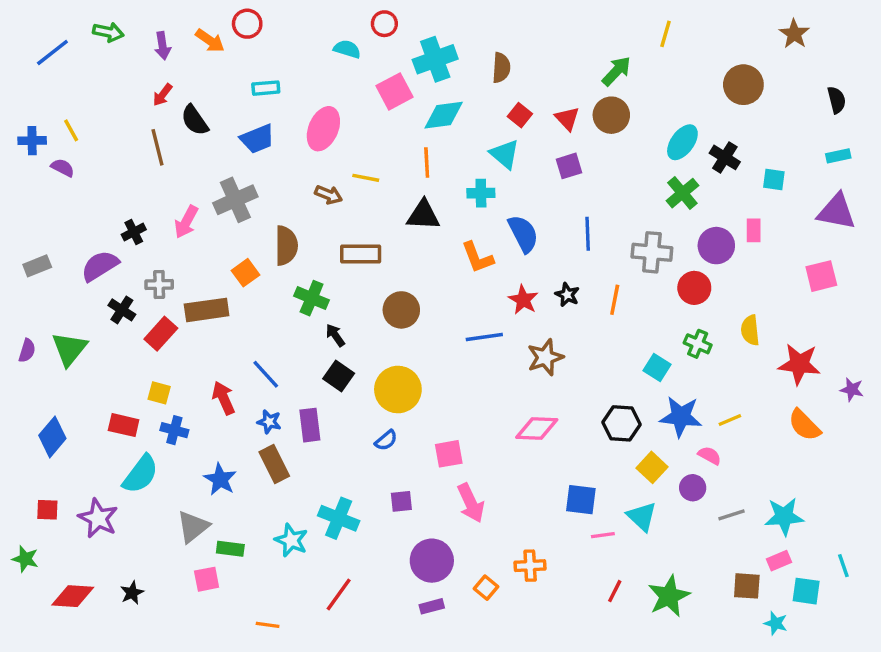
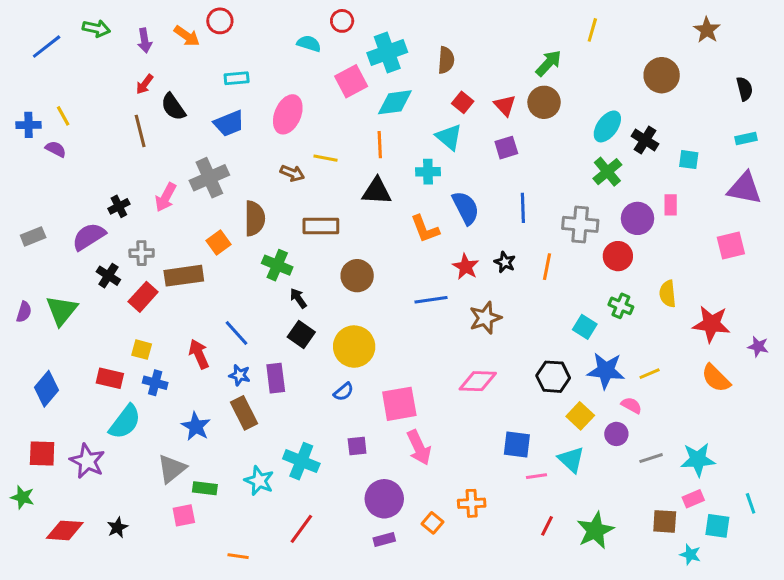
pink square: (449, 454) -> (399, 404), size x1.4
red square: (47, 510) -> (42, 454), size x1.4

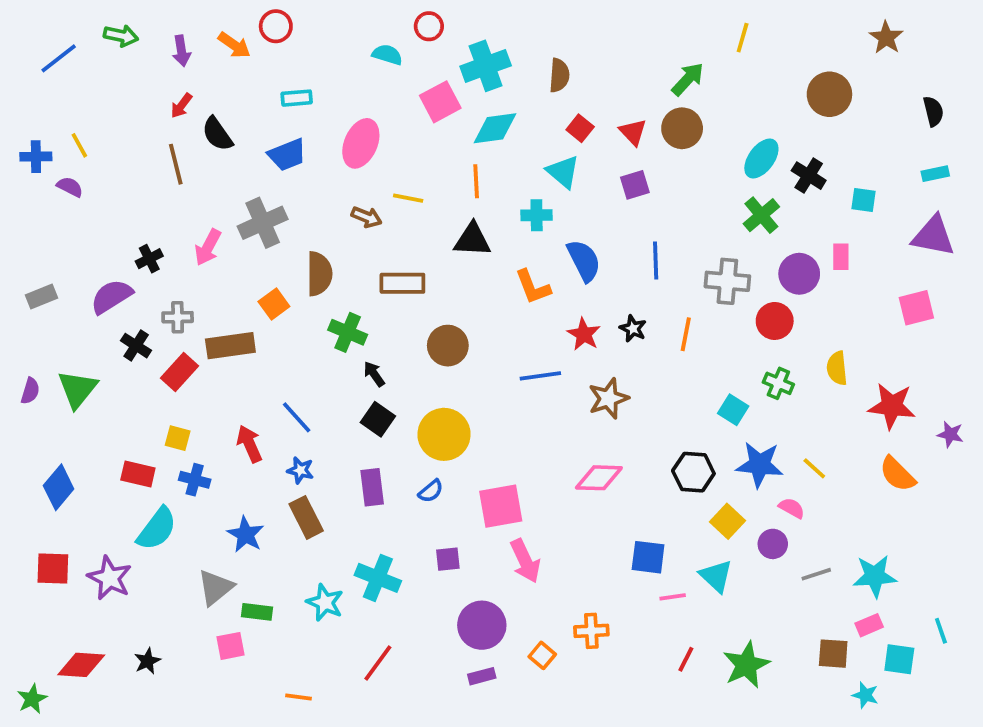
yellow line: (650, 374) -> (814, 468), turned 65
purple rectangle: (276, 378) -> (372, 487), moved
green star: (22, 497) -> (32, 699), moved, turned 30

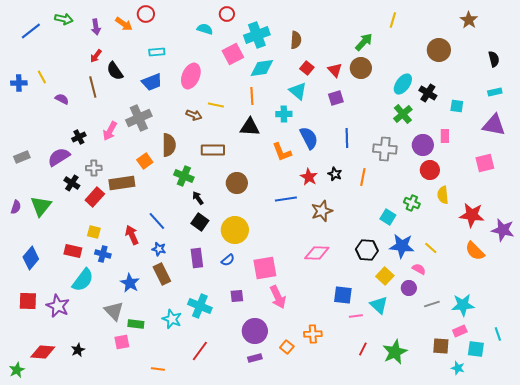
purple semicircle: (70, 187) -> (62, 99), moved
red circle: (775, 321) -> (430, 170), moved
purple star: (950, 434) -> (503, 230), size x1.6
gray triangle: (215, 587) -> (114, 311), turned -35

